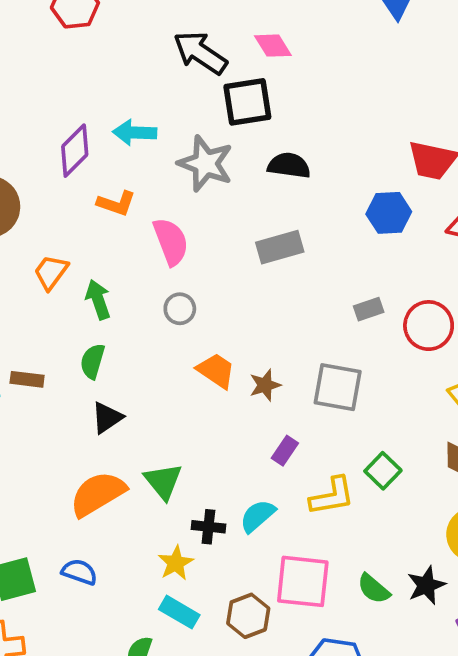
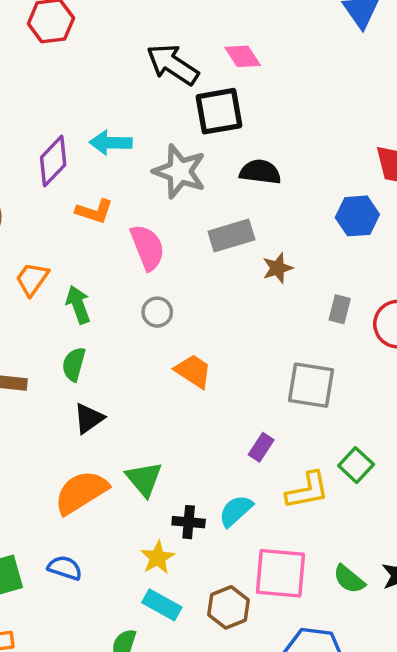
gray rectangle: (280, 247) -> (231, 235), moved
gray rectangle: (369, 309) -> (340, 309), turned -56
brown star: (265, 385) -> (278, 268), moved

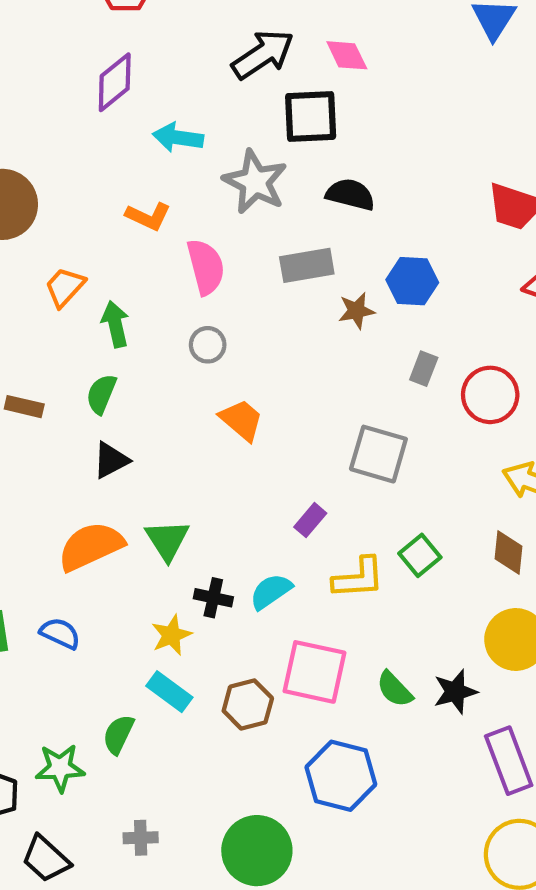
black arrow: (173, 65) -> (263, 54), turned 106
purple diamond: (53, 161) -> (115, 82), moved
blue hexagon: (357, 216) -> (412, 281), moved

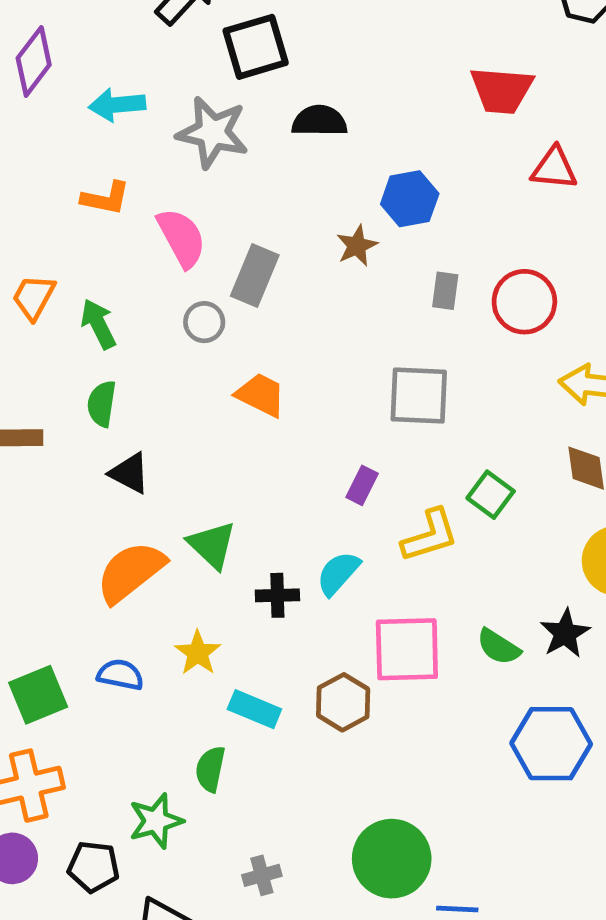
gray rectangle: (307, 265) -> (255, 275), moved, turned -44
black triangle: (111, 460) -> (130, 473), turned -51
yellow star: (171, 635) -> (198, 653), moved
blue hexagon: (341, 776) -> (551, 744), moved

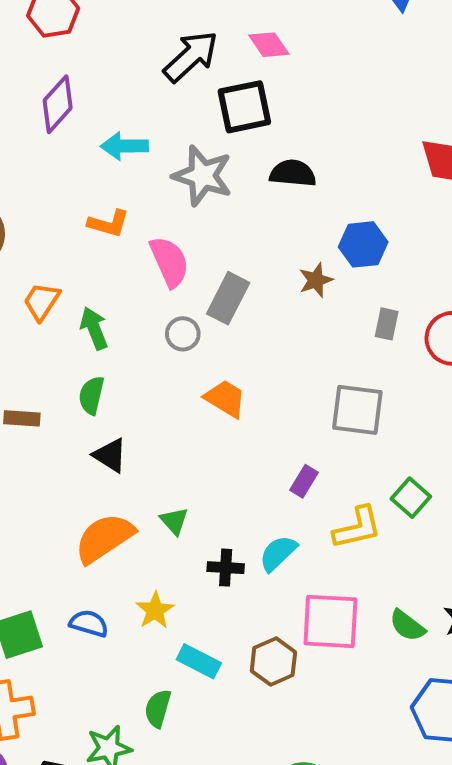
green triangle: (212, 545) -> (174, 521), size x0.7

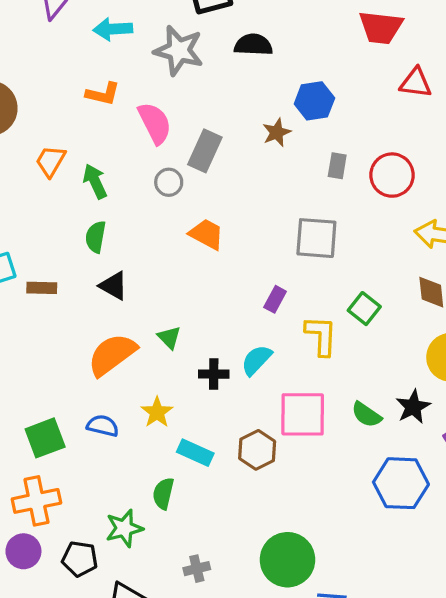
brown rectangle: (22, 418) -> (42, 288), moved
yellow L-shape: (357, 528) -> (321, 336), turned -72

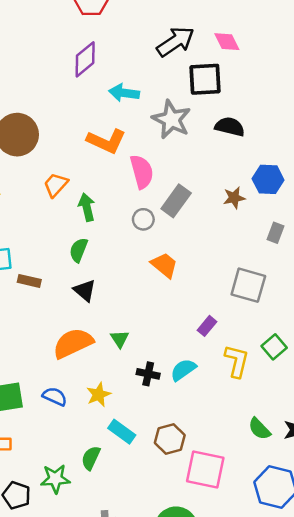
orange L-shape: (103, 94) -> (106, 141), size x1.4
pink square: (303, 414) -> (205, 470), moved

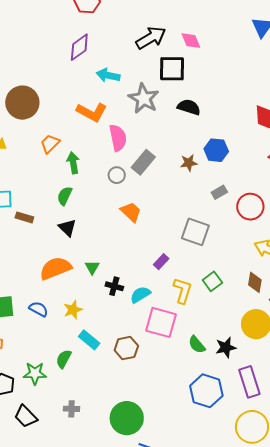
gray rectangle: (275, 233) -> (219, 192), turned 35
black cross: (148, 374) -> (114, 286), moved
pink square: (205, 470) -> (161, 322), moved

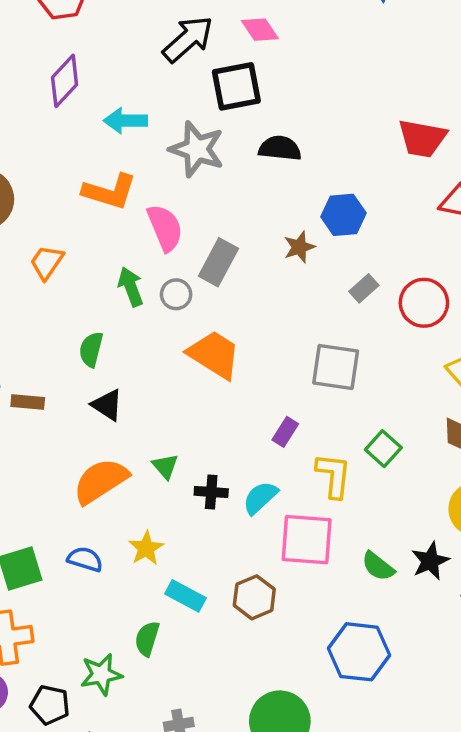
green arrow: (73, 163) -> (131, 287), moved
orange trapezoid: (131, 212) -> (214, 355), size x1.4
blue hexagon: (206, 391) -> (359, 652), moved

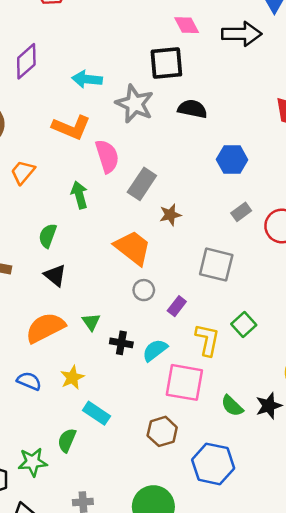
black arrow: (188, 39) -> (242, 34), moved, turned 36
purple diamond: (65, 81) -> (26, 61), moved
brown star: (299, 247) -> (170, 215), moved
gray circle: (176, 294) -> (144, 290), moved
brown hexagon: (254, 597) -> (162, 431), moved

